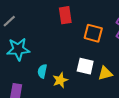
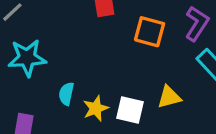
white square: (85, 66) -> (130, 110), moved

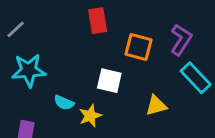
cyan semicircle: (66, 94) -> (64, 103), turned -78
white square: (130, 110) -> (109, 81), moved

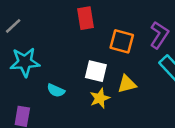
yellow triangle: (156, 106) -> (127, 84), moved
yellow star: (90, 116) -> (100, 98), moved

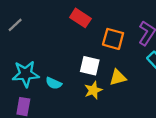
red rectangle: (86, 18) -> (80, 18), turned -48
cyan star: (25, 62) -> (26, 74), moved

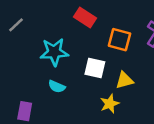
cyan star: (26, 74) -> (54, 52), moved
yellow star: (93, 90) -> (110, 104), moved

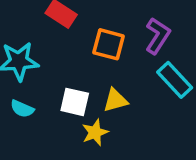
white square: (95, 68) -> (75, 102), moved

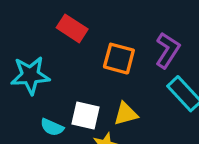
cyan semicircle: (22, 109) -> (52, 127), moved

